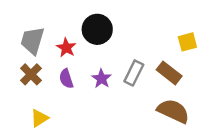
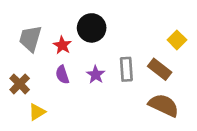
yellow square: (187, 42) -> (177, 40), turned -30
gray rectangle: (134, 73) -> (126, 69), turned -30
brown cross: (31, 74) -> (20, 84), moved

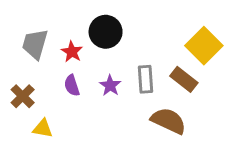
yellow square: (177, 40) -> (204, 46), size x1.6
brown semicircle: (164, 105) -> (168, 121), moved
yellow triangle: (37, 112) -> (43, 128), turned 42

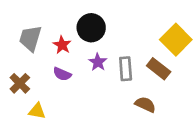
purple semicircle: (72, 85) -> (62, 74), turned -48
purple star: (110, 85) -> (98, 62), moved
brown semicircle: (168, 121) -> (145, 104), size x0.7

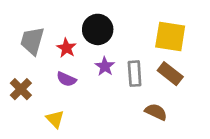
yellow square: (176, 40) -> (170, 37), moved, turned -36
yellow triangle: (37, 111) -> (55, 119), moved, turned 36

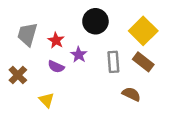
black circle: (98, 29) -> (95, 21), moved
yellow square: (170, 37) -> (143, 31), turned 36
purple star: (105, 66) -> (79, 55), moved

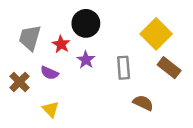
black circle: (95, 21) -> (86, 23), moved
brown rectangle: (143, 62) -> (169, 68), moved
purple semicircle: (56, 67) -> (49, 73), moved

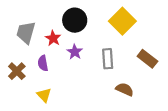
yellow square: (156, 34) -> (122, 21), moved
purple semicircle: (49, 73) -> (43, 63), turned 56

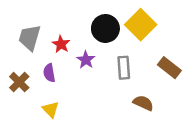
black circle: (75, 20) -> (105, 28), moved

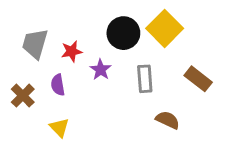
red star: (61, 44) -> (72, 51), turned 30

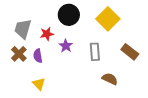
black circle: (123, 33) -> (69, 15), moved
brown cross: (23, 96) -> (19, 54), moved

